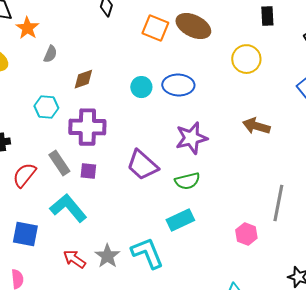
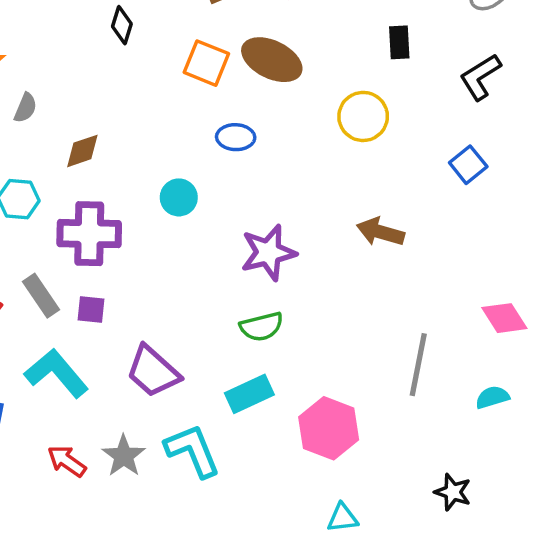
blue ellipse: (178, 85) -> (236, 137), moved, size x0.7
cyan circle: (141, 87) -> (179, 197), moved
purple trapezoid: (142, 165) -> (153, 371), moved
pink hexagon: (246, 234) -> (329, 428), moved, size x1.6

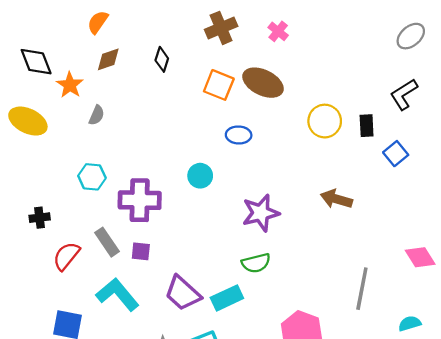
black rectangle: (399, 42) -> (367, 126), moved
brown diamond: (82, 151) -> (108, 59), moved
cyan rectangle: (249, 394) -> (227, 298), moved
cyan semicircle: (492, 397) -> (410, 324), moved

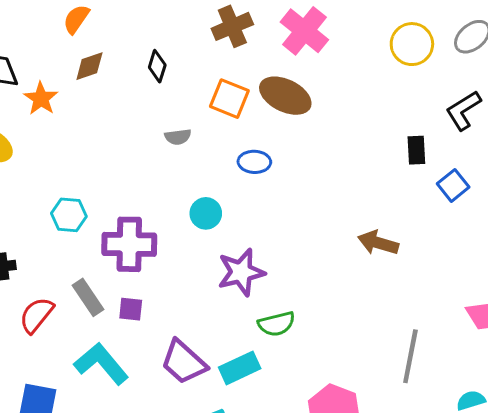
pink cross: (278, 31) -> (304, 31), size x1.8
gray semicircle: (97, 115) -> (178, 137), moved, turned 60
yellow circle: (325, 121) -> (412, 44), moved
purple star: (261, 213) -> (241, 272), moved

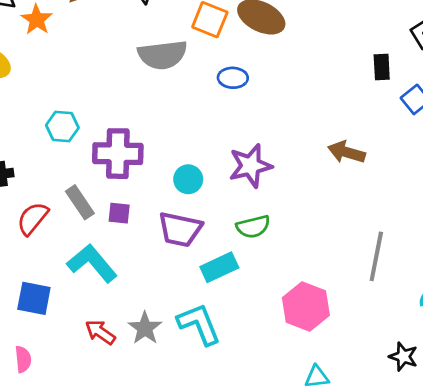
gray semicircle: (178, 137) -> (162, 55), size x2.0
cyan circle: (206, 213) -> (188, 179), moved
purple star: (241, 272) -> (250, 166), moved
purple trapezoid: (184, 362) -> (180, 229), moved, turned -30

